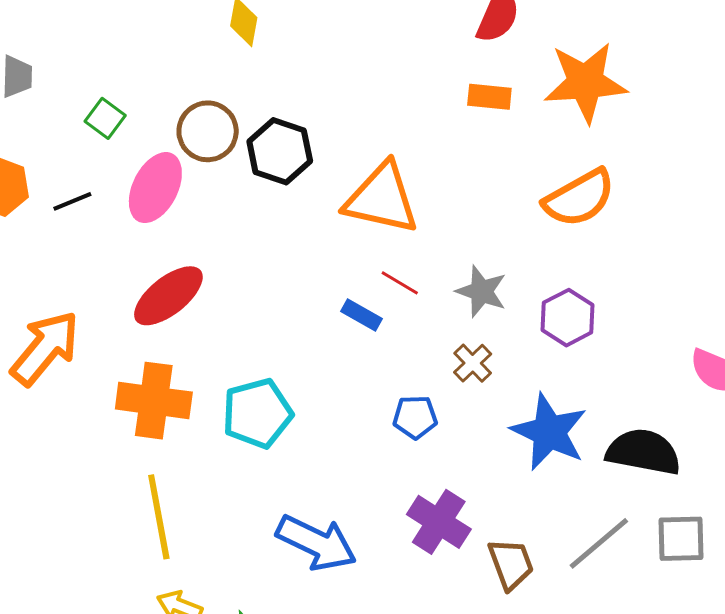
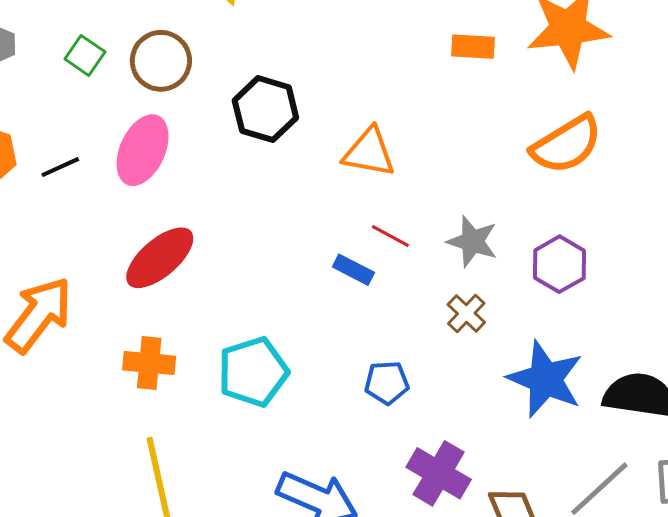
green square: (105, 118) -> (85, 55), moved
brown circle: (208, 131) -> (161, 61), moved
orange triangle: (382, 198) -> (369, 152), size x0.7
orange cross: (154, 401) -> (149, 363), size x0.7
blue pentagon: (415, 417) -> (387, 383), moved

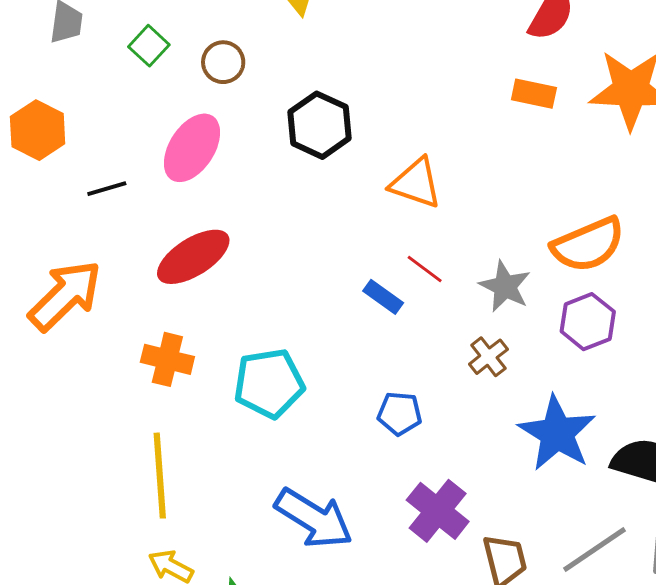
brown circle: (161, 61) -> (223, 62), size x0.7
orange semicircle: (567, 144) -> (588, 245), moved
black line: (60, 167) -> (107, 189), moved

